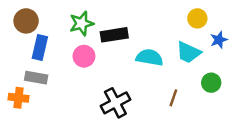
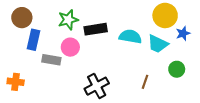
yellow circle: (197, 18) -> (165, 15), size x1.5
cyan semicircle: (149, 57) -> (130, 37), moved
gray rectangle: (36, 78) -> (51, 60), moved

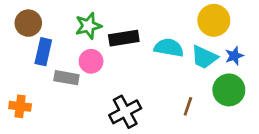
blue star: (183, 33) -> (234, 56), moved
green circle: (177, 69) -> (229, 90), size x1.5

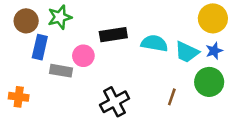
yellow circle: (214, 20) -> (213, 18), moved
green star: (88, 26) -> (60, 17), moved

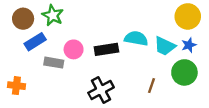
green star: (60, 17) -> (53, 15), turned -30
black rectangle: (113, 35) -> (106, 49), moved
blue rectangle: (40, 47) -> (35, 42), turned 45

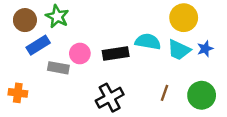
yellow circle: (188, 16) -> (184, 18), moved
green circle: (184, 72) -> (202, 95), moved

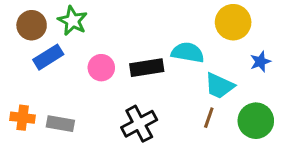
cyan trapezoid: (179, 50) -> (219, 86), moved
gray rectangle: (58, 68) -> (60, 124), moved

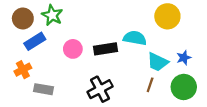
blue star: (260, 62) -> (184, 58), moved
orange cross: (23, 118) -> (23, 70), moved, turned -35

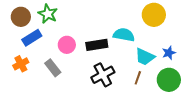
gray rectangle: (43, 89) -> (53, 68), moved, turned 42
black cross: (100, 89) -> (103, 75), moved

